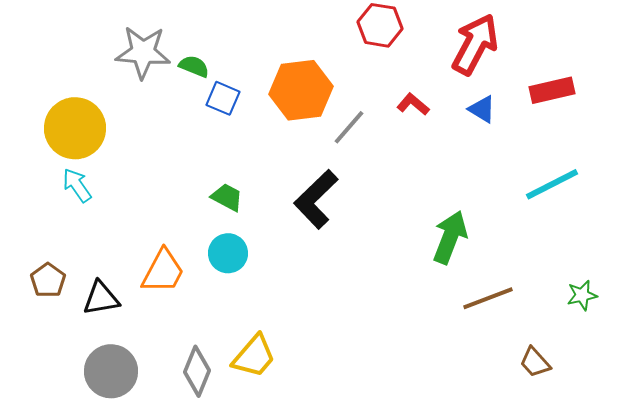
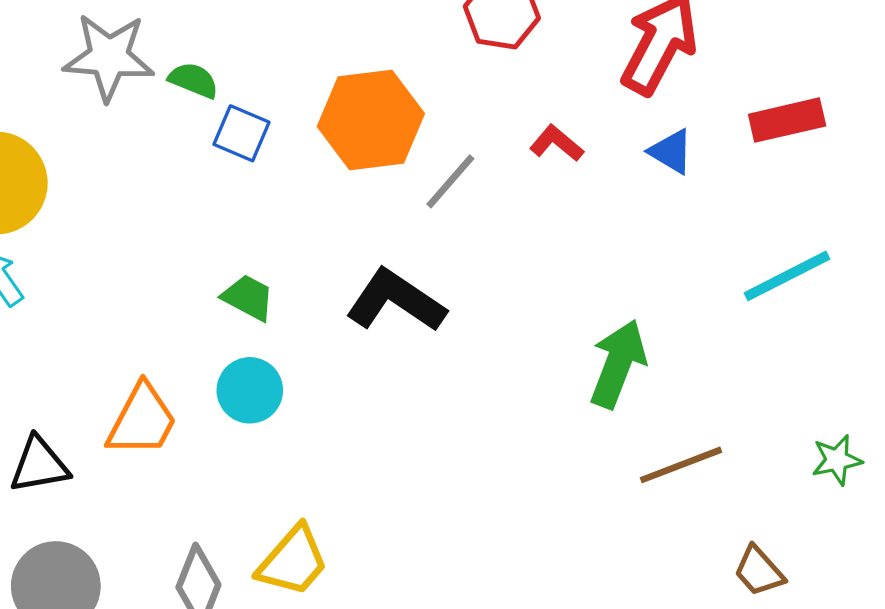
black L-shape: (316, 199) -> (396, 301), turned 78

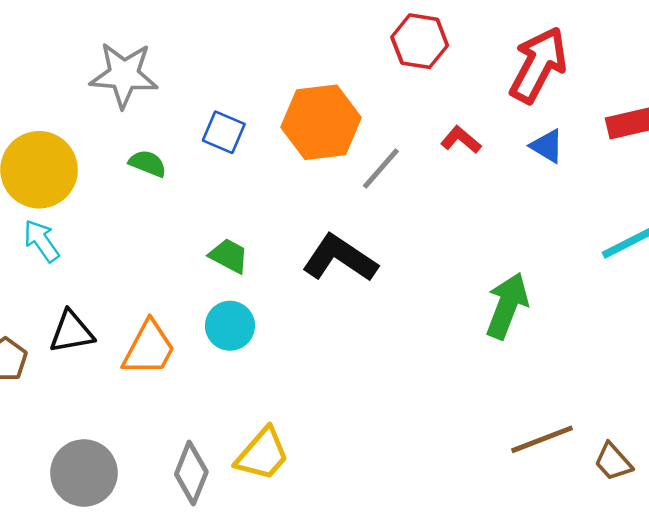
green semicircle: (193, 80) -> (148, 163), moved
black triangle: (39, 465) -> (71, 332), moved
brown line: (681, 465) -> (542, 439), moved

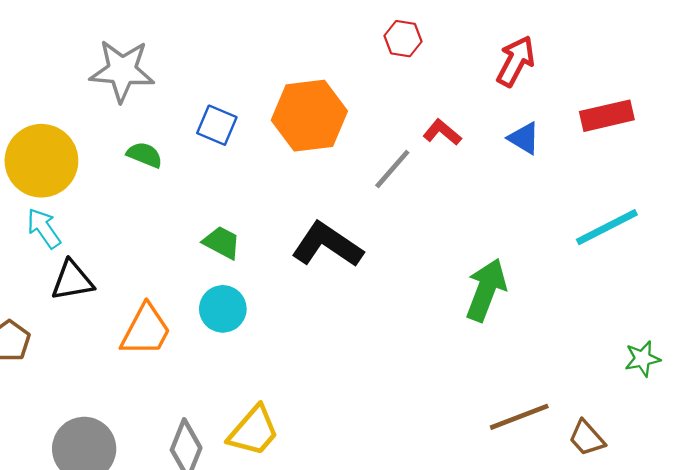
red hexagon: (420, 41) -> (403, 39), size x0.7
red arrow: (538, 65) -> (516, 61), size x0.7
gray line: (381, 168) -> (392, 169), moved
black triangle: (71, 332) -> (72, 280), moved

